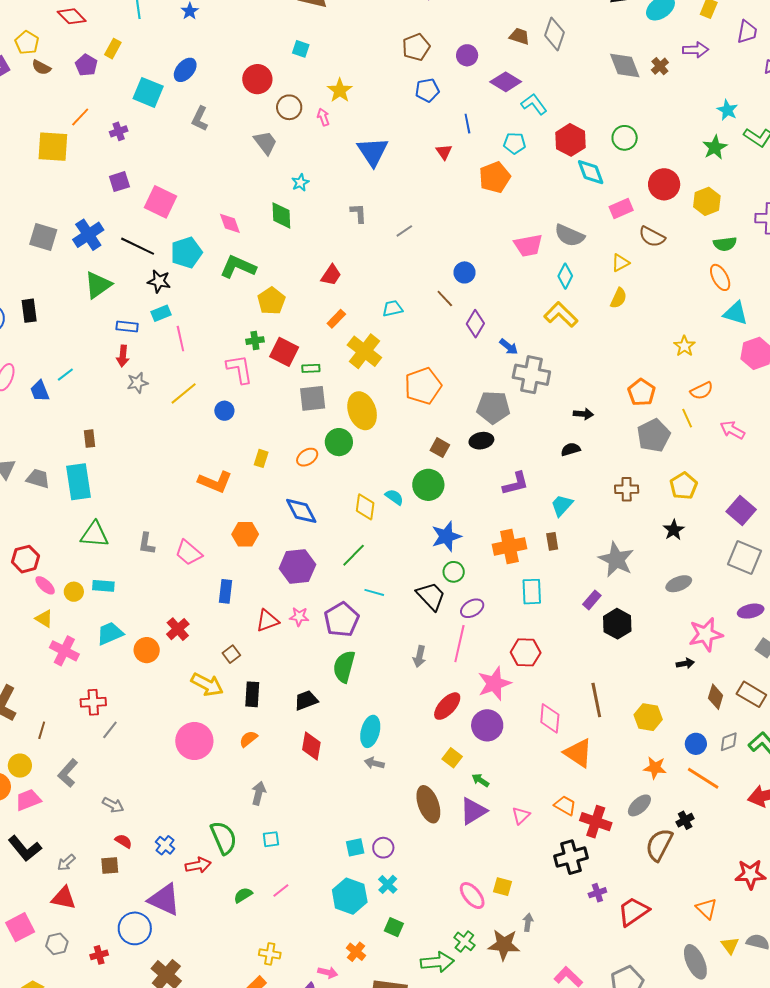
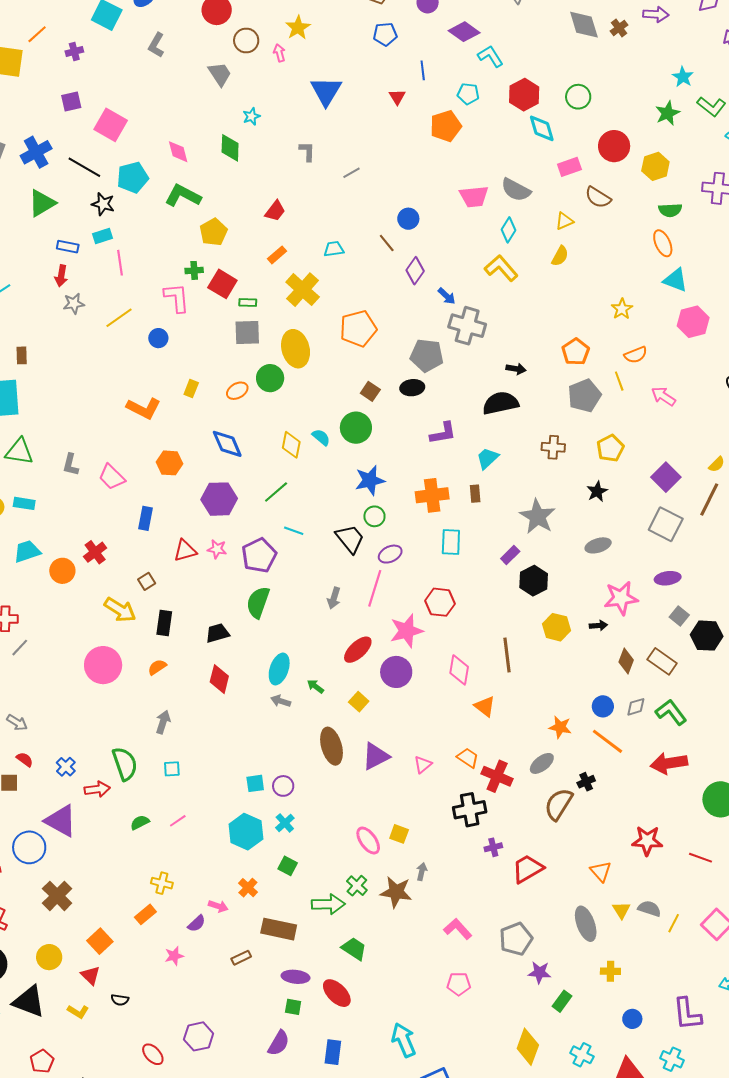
black semicircle: (571, 449) -> (501, 403), size x1.8
yellow hexagon: (648, 717) -> (556, 627), moved
orange triangle: (578, 753) -> (485, 706), size x0.7
green arrow: (480, 780) -> (315, 686), moved

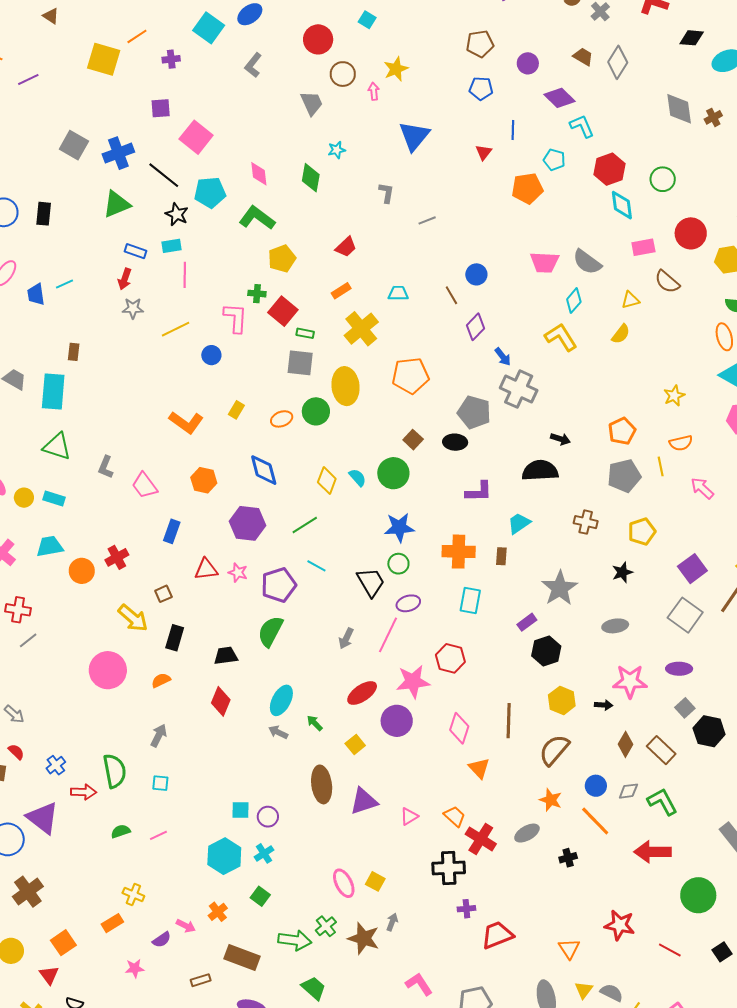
brown semicircle: (559, 804) -> (554, 750), moved

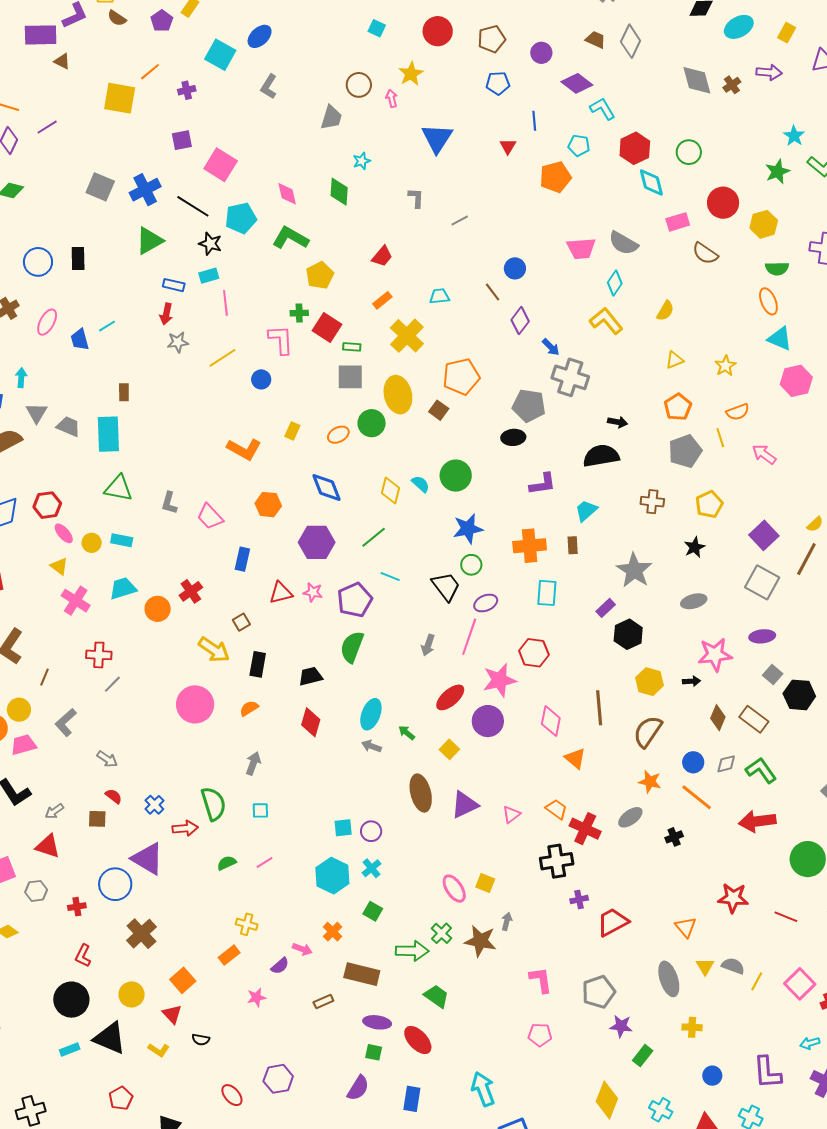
red circle: (318, 39) -> (438, 31), moved
gray trapezoid: (312, 103) -> (331, 118), turned 48
yellow triangle: (630, 300) -> (675, 360), moved
brown square: (413, 440) -> (439, 410), moved
pink L-shape: (419, 984) -> (541, 980), turned 32

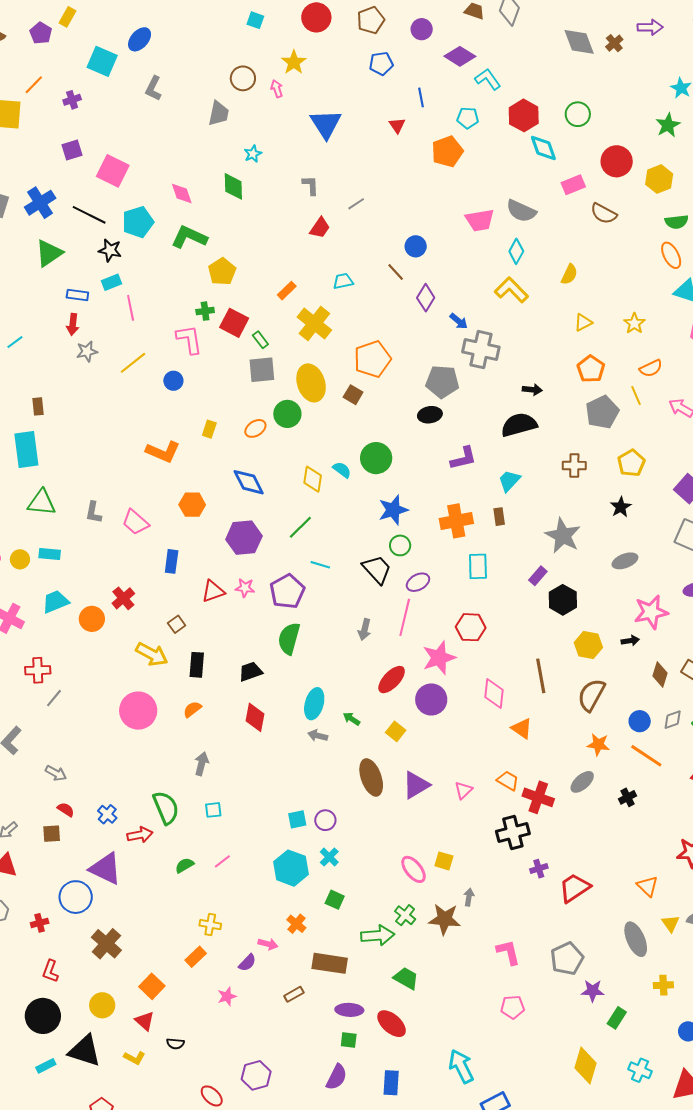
red trapezoid: (382, 256) -> (320, 228), moved
green rectangle: (352, 347) -> (260, 340), turned 54

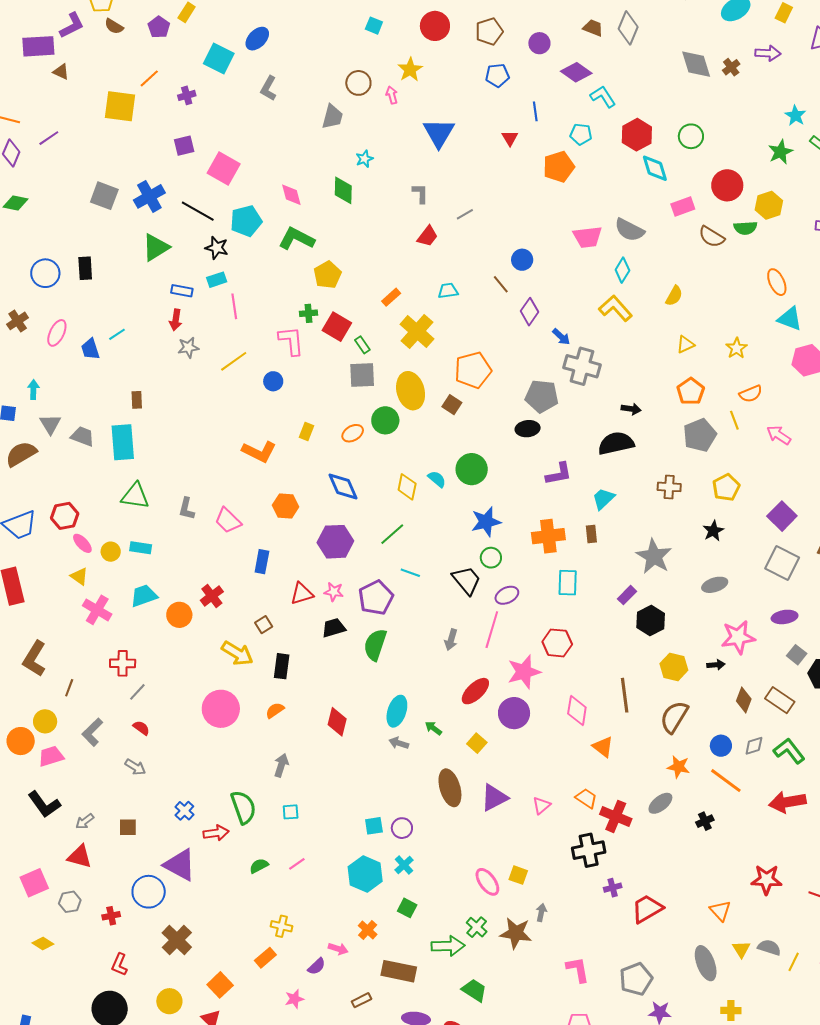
green semicircle: (677, 222) -> (745, 228), moved
black trapezoid: (250, 672) -> (334, 628), moved
red semicircle: (66, 810) -> (141, 728), moved

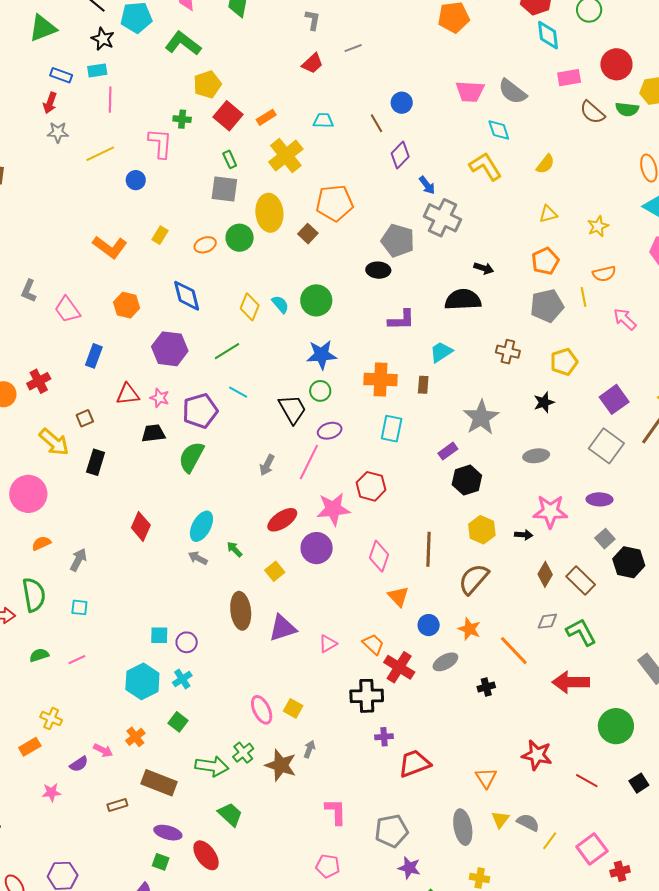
cyan diamond: (622, 270) -> (499, 130), turned -60
red square: (337, 327) -> (228, 116), moved
orange semicircle: (275, 710) -> (41, 543), moved
blue circle: (721, 746) -> (429, 625), moved

